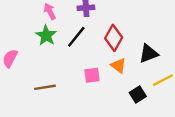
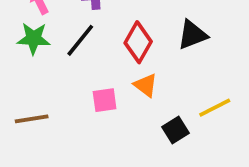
green star: (46, 35) -> (34, 38), turned -30
black triangle: (149, 54) -> (192, 35), moved

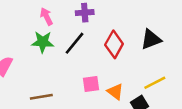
orange triangle: (146, 85) -> (115, 92), moved
yellow line: (215, 108) -> (155, 83), moved

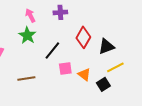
black triangle: (151, 39) -> (106, 46), moved
green star: (43, 42) -> (27, 35), turned 30
black line: (75, 43) -> (52, 50), moved

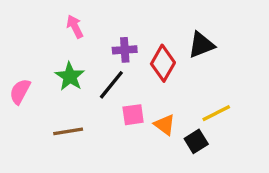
purple cross: (60, 12) -> (125, 50), moved
green star: (27, 35) -> (70, 76), moved
black triangle: (106, 46) -> (201, 45), moved

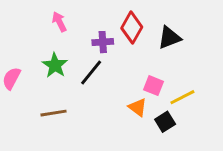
red diamond: (163, 63) -> (132, 28), moved
pink square: (133, 115) -> (153, 86), moved, turned 30

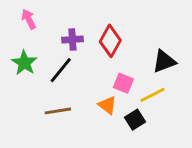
red diamond: (132, 28) -> (110, 41), moved
black triangle: (169, 38) -> (164, 61), moved
brown line: (53, 113) -> (58, 111), moved

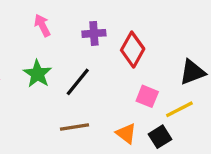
purple cross: (72, 40) -> (94, 33), moved
orange triangle: (107, 105) -> (126, 133), moved

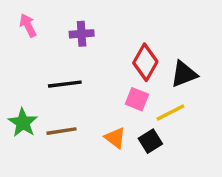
red diamond: (133, 50) -> (145, 62), moved
green star: (37, 74) -> (23, 123), moved
black line: (78, 82) -> (65, 84), turned 44

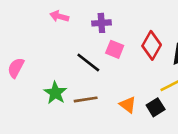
pink arrow: (28, 25) -> (59, 16), turned -48
black line: (65, 84) -> (88, 63), turned 45
pink square: (137, 99) -> (115, 49), moved

